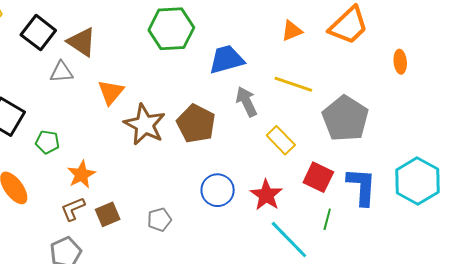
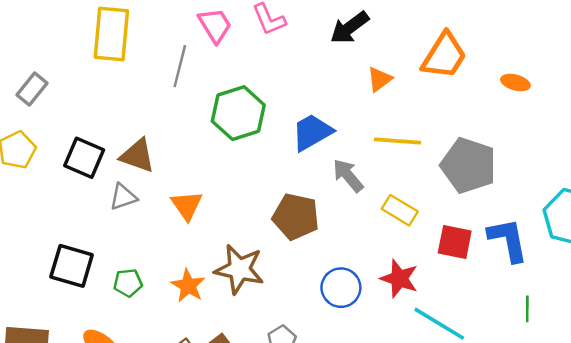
orange ellipse: (400, 62) -> (515, 82), turned -55
brown star: (145, 125) -> (239, 269), moved
orange star: (81, 175) -> (188, 286), moved
green line: (327, 219) -> (527, 309), moved

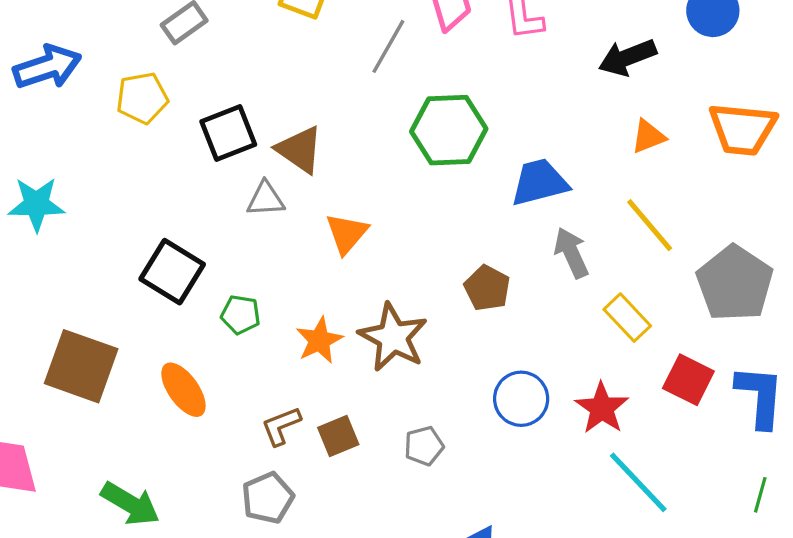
orange trapezoid: (444, 56) -> (743, 129), turned 48
yellow line: (398, 141) -> (650, 225), turned 30
black square: (84, 158) -> (228, 133), turned 30
brown pentagon: (296, 217) -> (487, 288), size x0.7

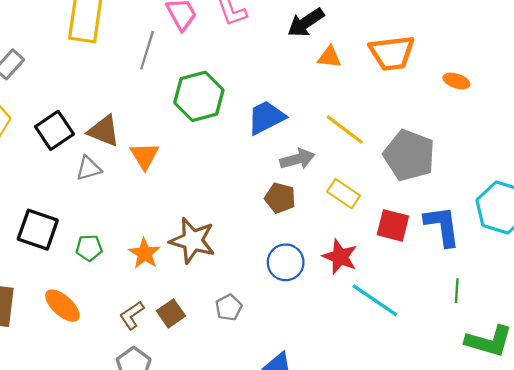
orange triangle: (648, 137) -> (329, 57), moved, turned 40
orange triangle: (347, 233) -> (145, 156), moved
gray arrow: (571, 253) -> (297, 159), turned 112
brown pentagon: (487, 288) -> (280, 198), moved

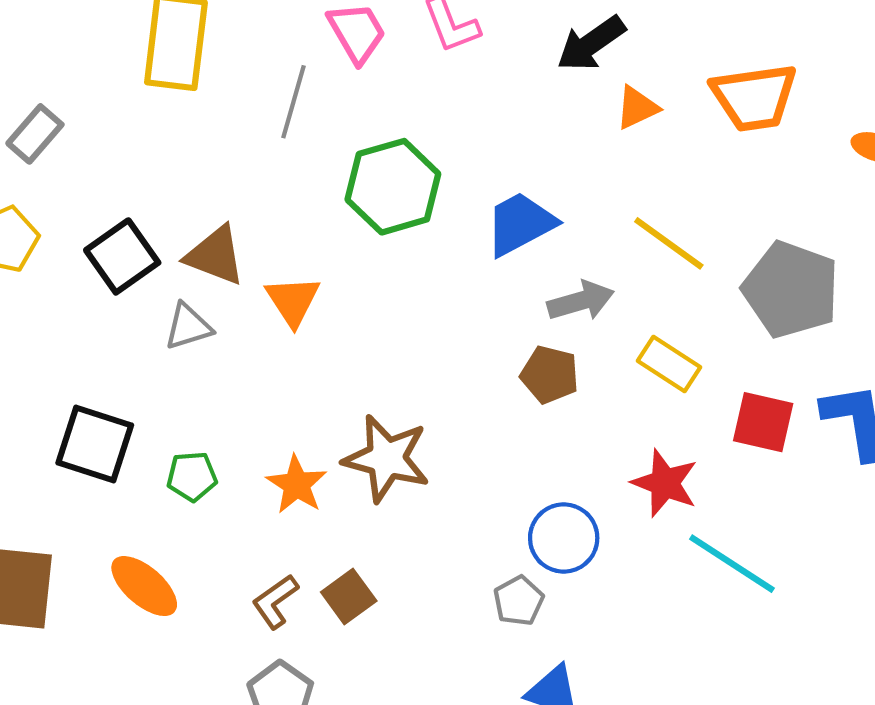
orange triangle: (329, 57) -> (637, 108), turned -30
blue circle: (286, 262) -> (564, 538), moved
gray pentagon: (229, 308) -> (519, 601), moved

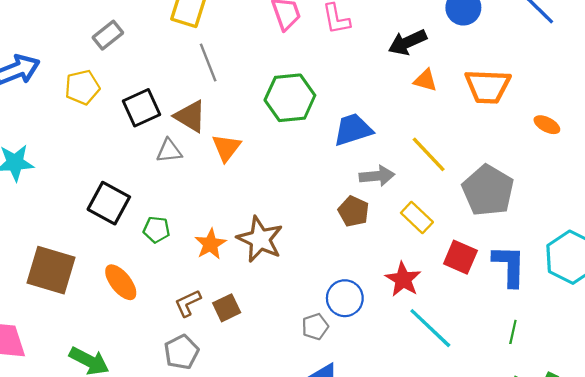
gray line: (293, 102) -> (208, 63), moved, turned -48
orange triangle: (637, 108) -> (425, 80), turned 30

